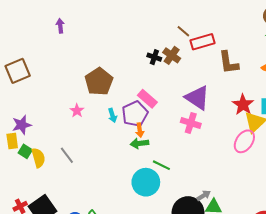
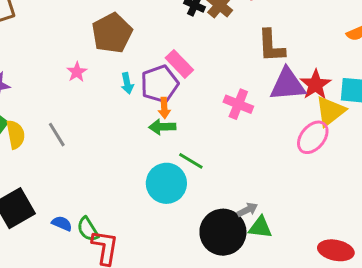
brown L-shape: (229, 63) -> (271, 46), moved
purple triangle: (197, 98) -> (288, 85), moved, turned -44

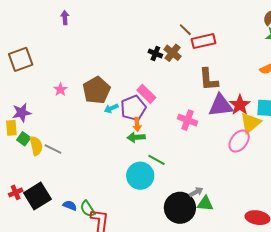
brown pentagon: (112, 33) -> (97, 90), moved
pink star: (77, 72) -> (60, 89), moved
cyan arrow: (127, 83) -> (111, 108), turned 80
gray line: (57, 135) -> (53, 149), moved, turned -30

